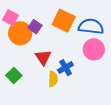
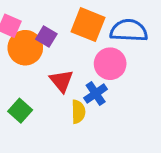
pink circle: (94, 49) -> (110, 64), moved

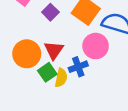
orange circle: (25, 48) -> (27, 54), moved
green square: (20, 111) -> (47, 72), moved

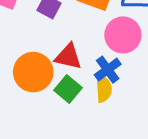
red triangle: (54, 50) -> (68, 57), turned -36
yellow semicircle: (61, 78) -> (104, 89), moved

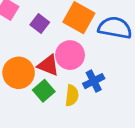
pink circle: (123, 35) -> (70, 55), moved
blue cross: (108, 70) -> (94, 81), moved

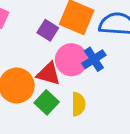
purple square: (40, 23) -> (48, 30), moved
blue cross: (94, 81) -> (94, 59), moved

